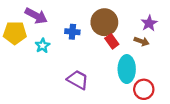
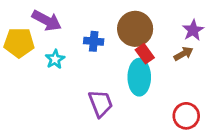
brown arrow: (142, 41) -> (183, 54), turned -48
cyan ellipse: (127, 69) -> (139, 77), moved
purple trapezoid: (78, 80) -> (101, 103), turned 40

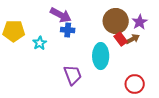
purple arrow: (47, 21) -> (61, 15), moved
brown circle: (135, 29) -> (116, 21), moved
red rectangle: (145, 54) -> (121, 39), moved

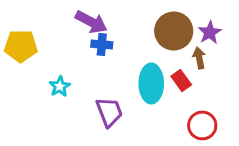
red rectangle: (121, 39) -> (181, 80), moved
brown arrow: (133, 39) -> (199, 58), turned -72
cyan star: (40, 43) -> (60, 86), moved

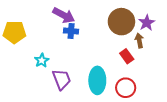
cyan ellipse: (151, 83) -> (97, 80), moved
purple trapezoid: (109, 112) -> (62, 79), moved
red circle: (202, 125) -> (126, 88), moved

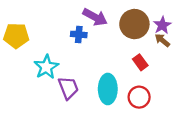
purple arrow: (64, 15) -> (95, 17), moved
brown arrow: (139, 41) -> (162, 40), moved, turned -40
cyan star: (42, 60) -> (46, 67), size x1.5

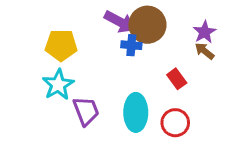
brown circle: (134, 24) -> (147, 25), moved
blue cross: (79, 34) -> (131, 45), moved
yellow pentagon: (16, 36) -> (61, 45), moved

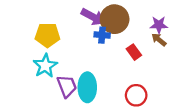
purple star: (204, 32) -> (159, 25), turned 30
red rectangle: (177, 79) -> (134, 52), moved
cyan ellipse: (136, 112) -> (87, 87), moved

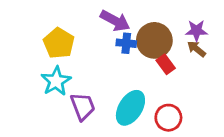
brown circle: (115, 19) -> (154, 40), moved
yellow pentagon: (48, 35) -> (59, 43), turned 30
cyan ellipse: (87, 87) -> (130, 108), moved, turned 32

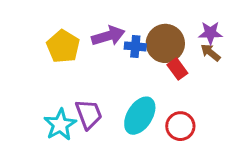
purple arrow: (115, 21) -> (108, 36), moved, turned -44
cyan star: (56, 81) -> (60, 125), moved

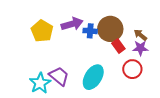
purple star: (210, 33) -> (140, 48), moved
purple trapezoid: (89, 114) -> (59, 76), turned -30
red circle: (180, 126) -> (132, 69), moved

